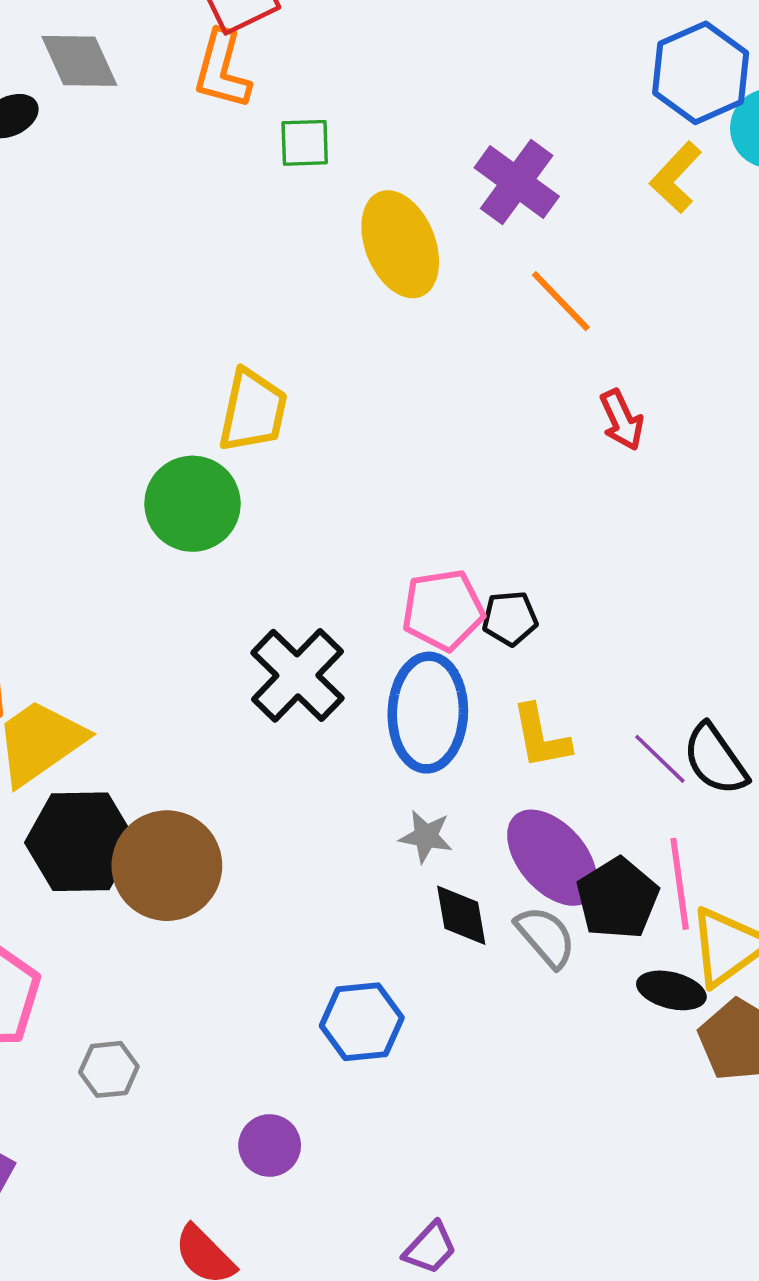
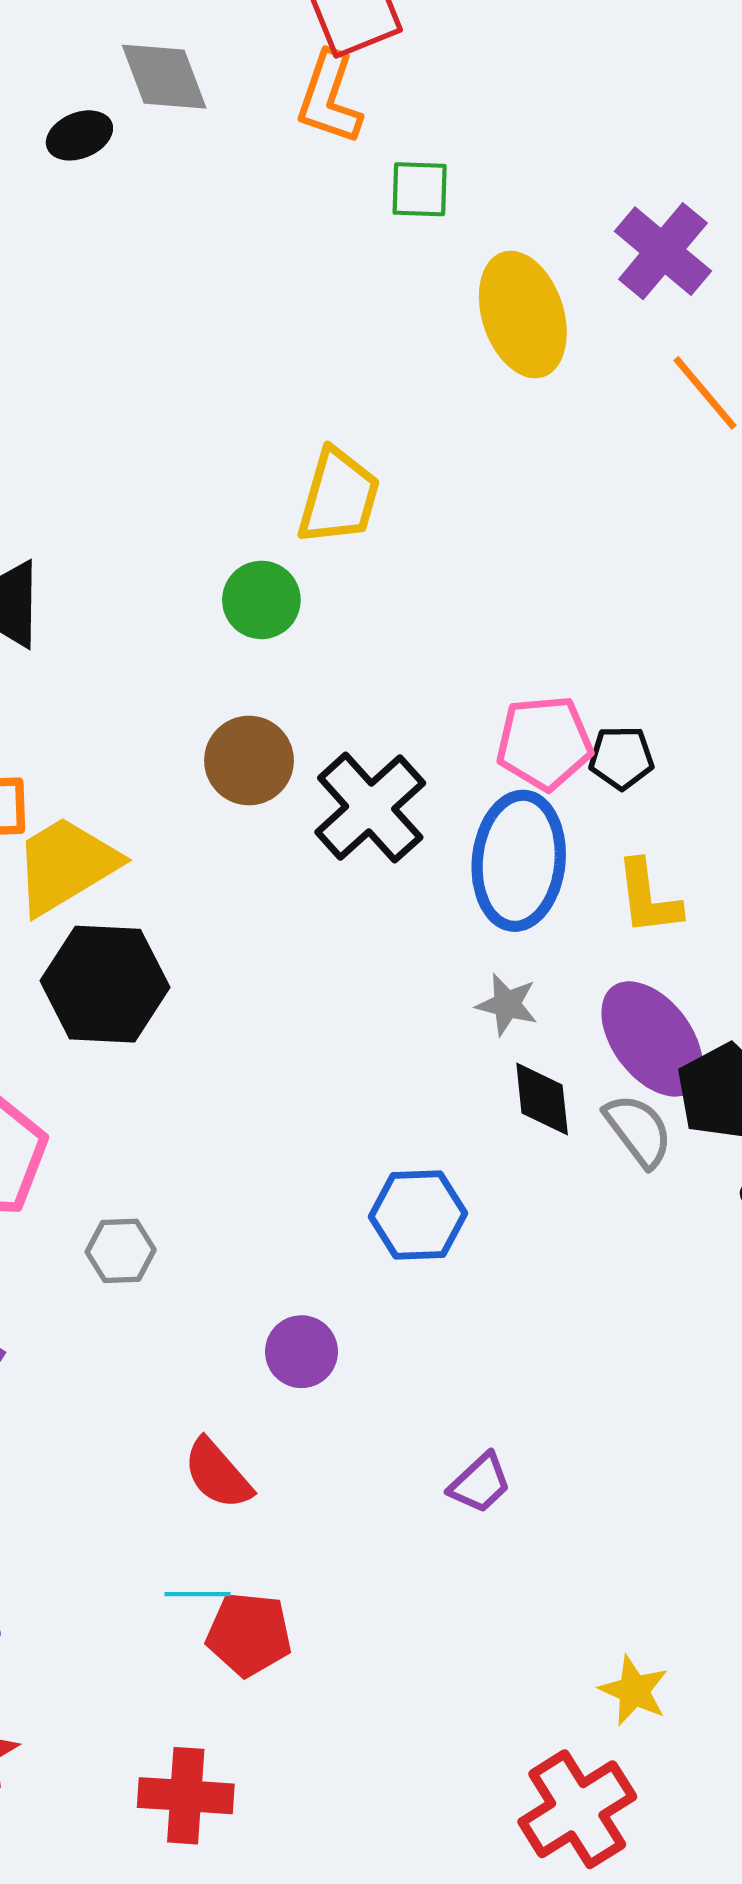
green circle: (192, 504) -> (261, 600), size x0.7
brown circle: (167, 866) -> (249, 760), moved, size x0.7

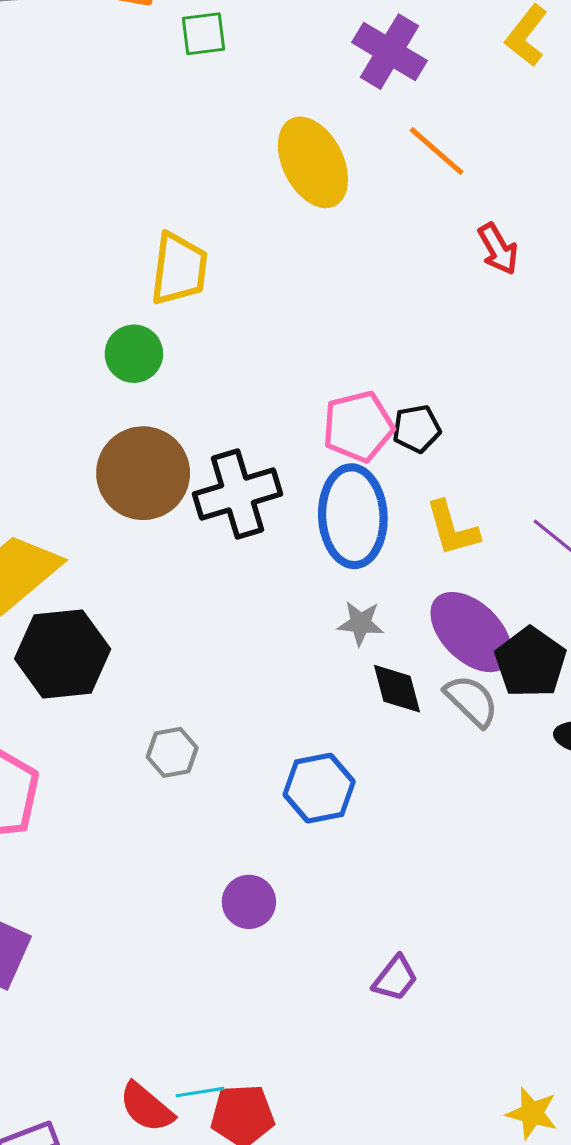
yellow ellipse: (523, 315) -> (313, 162), moved
brown circle: (249, 760) -> (143, 473), size x1.4
black cross: (370, 808) -> (238, 494), turned 34
gray hexagon: (121, 1251) -> (172, 752), moved
red semicircle: (218, 1474) -> (146, 1107), moved

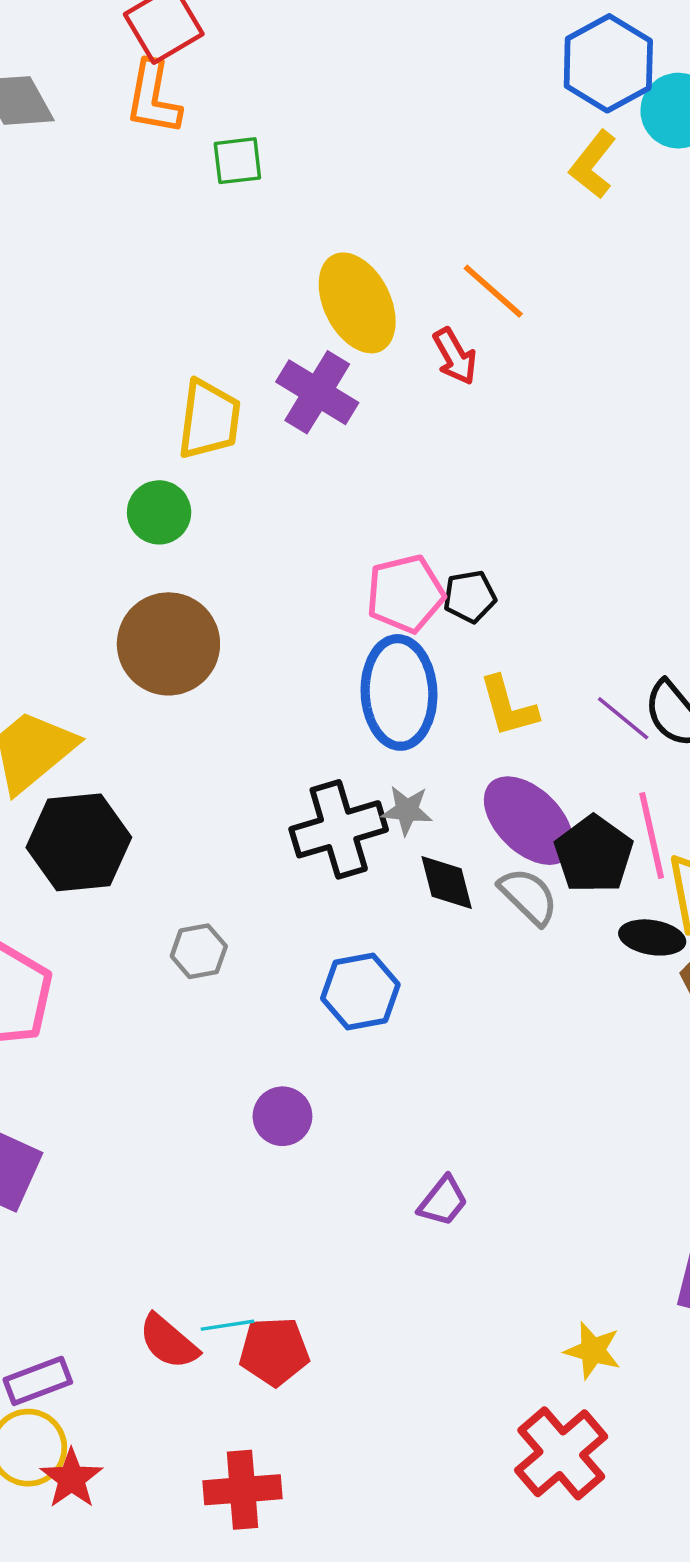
purple cross: (389, 52) -> (317, 392), moved
red arrow: (498, 249) -> (455, 356), moved
black cross: (238, 494) -> (339, 829), moved

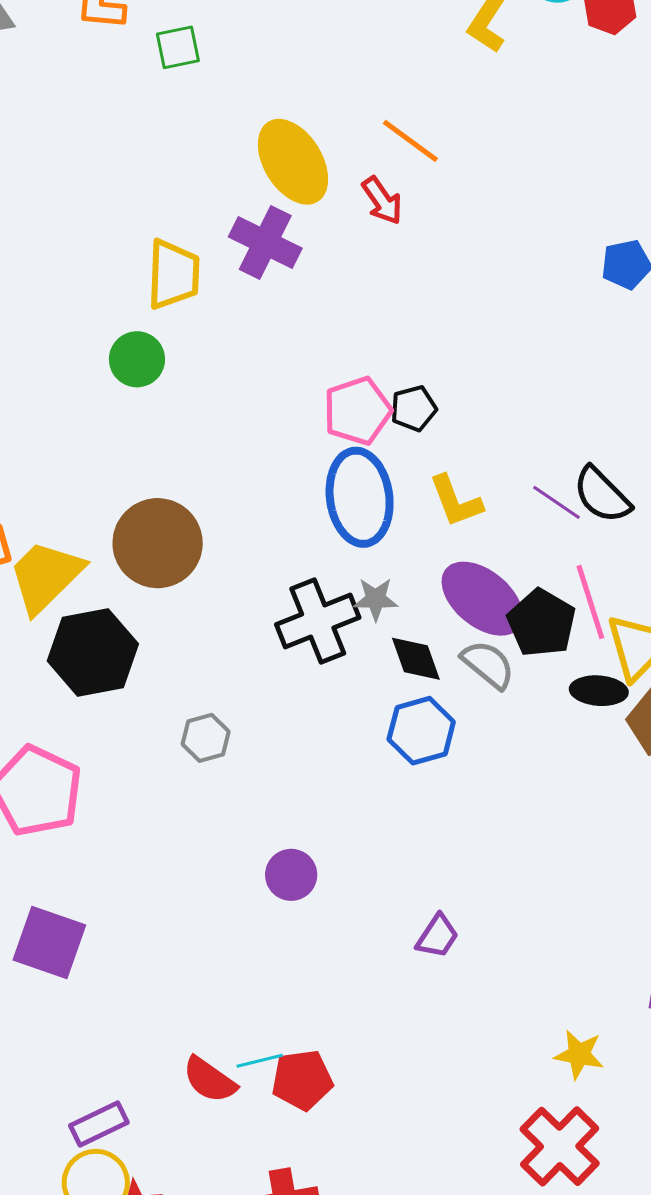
brown circle: (168, 644) -> (158, 543), moved
blue hexagon: (360, 991) -> (421, 731), moved

